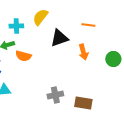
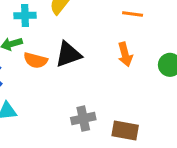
black triangle: (59, 38) -> (68, 54), moved

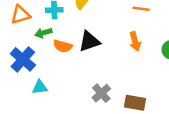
gray cross: (83, 119) -> (101, 93), turned -30

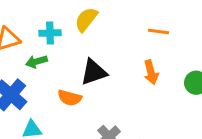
orange semicircle: (63, 46) -> (70, 98), moved

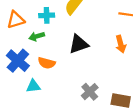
orange semicircle: (70, 98) -> (47, 63), moved

